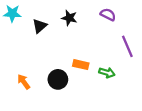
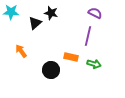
black star: (69, 18) -> (51, 13), moved
purple line: (127, 46) -> (88, 36), moved, turned 36
orange arrow: (24, 82) -> (21, 51), moved

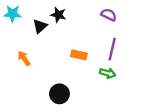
purple line: (88, 36) -> (112, 49), moved
orange rectangle: (71, 57) -> (79, 55), moved
black circle: (51, 70) -> (59, 94), moved

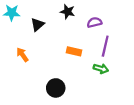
black star: (58, 15) -> (68, 12), moved
purple semicircle: (109, 15) -> (94, 22), moved, turned -40

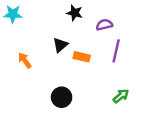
black triangle: (37, 25) -> (60, 45), moved
green arrow: (101, 69) -> (121, 96), moved, turned -56

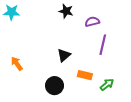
black triangle: (60, 45) -> (64, 55), moved
orange rectangle: (82, 57) -> (85, 75), moved
orange arrow: (25, 60) -> (17, 64), moved

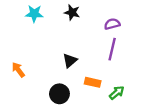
cyan star: (12, 12) -> (34, 14), moved
purple semicircle: (92, 22) -> (112, 24), moved

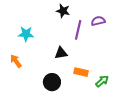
cyan star: (34, 14) -> (26, 34), moved
purple line: (112, 49) -> (78, 30), moved
black triangle: (70, 61) -> (61, 53), turned 32

